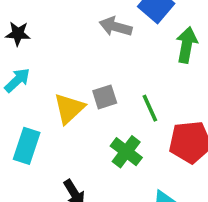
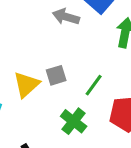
green line: (150, 108) -> (94, 85), turned 60

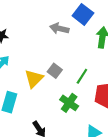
gray square: (56, 75) -> (55, 71), turned -32

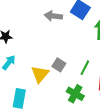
gray arrow: (59, 28) -> (53, 16), moved

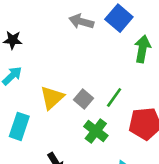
gray square: (59, 65) -> (83, 99), moved

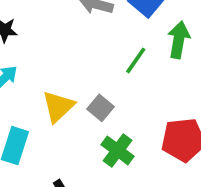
green line: (114, 97) -> (136, 60), moved

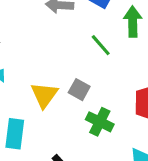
green line: (136, 60) -> (101, 45), turned -65

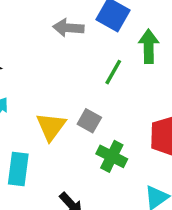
green line: (101, 45) -> (113, 72), turned 70

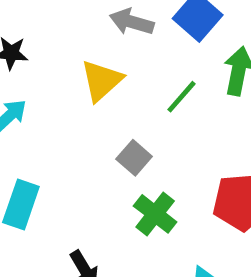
yellow triangle: (51, 127) -> (102, 80), moved

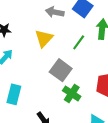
gray square: (134, 158) -> (61, 70), size x1.5

